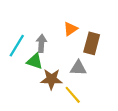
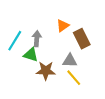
brown rectangle: (92, 43) -> (82, 39), turned -42
yellow line: (73, 95) -> (74, 78), moved

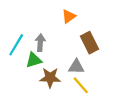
orange triangle: (63, 26) -> (69, 16), moved
green triangle: (31, 55) -> (34, 60), turned -35

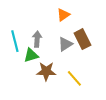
cyan line: (16, 45) -> (15, 41), turned -45
gray triangle: (76, 67) -> (65, 44), moved, turned -35

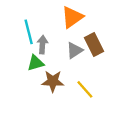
orange triangle: (63, 15) -> (72, 17), size x1.5
cyan line: (15, 41) -> (29, 32), moved

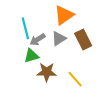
gray arrow: (42, 45) -> (38, 40), turned -126
gray triangle: (75, 50) -> (59, 38), moved

